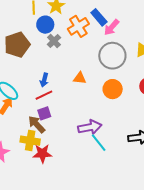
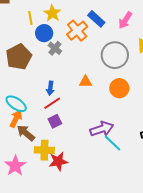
pink arrow: (112, 27) -> (125, 20), moved
brown arrow: (37, 124) -> (26, 133), moved

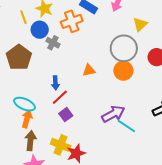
orange cross: (77, 31) -> (72, 21), turned 30
gray circle: (115, 55) -> (124, 48), moved
brown arrow: (26, 133) -> (30, 141), moved, turned 66
yellow cross: (44, 150) -> (61, 145), turned 30

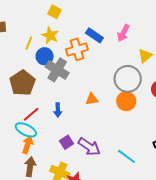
yellow line: (23, 17) -> (29, 43), turned 40
gray cross: (53, 43) -> (57, 70), size x1.6
red line: (60, 97) -> (31, 114), moved
purple arrow: (113, 114) -> (89, 147), moved, turned 60

